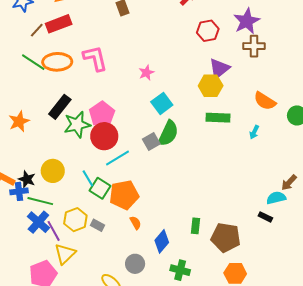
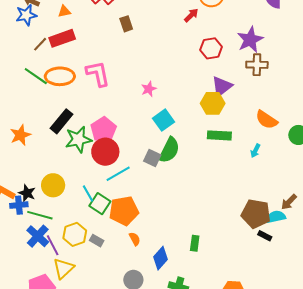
gray square: (151, 142) -> (152, 158), turned -36
brown pentagon: (226, 238) -> (256, 214), moved

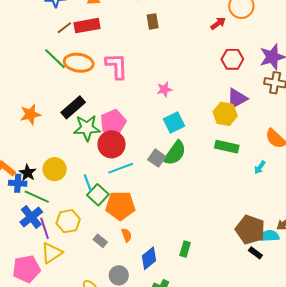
gray rectangle: (97, 241) -> (100, 241), moved

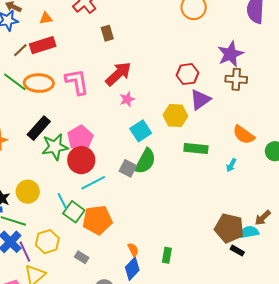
red arrow: (218, 23) -> (118, 74), moved, size x1.8
red hexagon: (232, 59) -> (187, 74), moved
yellow hexagon: (225, 114) -> (175, 116), moved
orange semicircle: (127, 235) -> (133, 250), moved

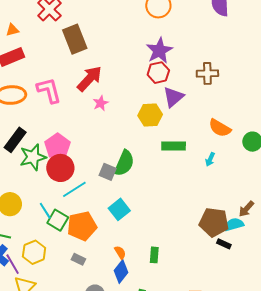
brown rectangle: (107, 33) -> (75, 39), size x1.8
purple star: (230, 54) -> (159, 51), moved
cyan square: (141, 131) -> (119, 209), moved
gray rectangle: (82, 257) -> (78, 259), moved

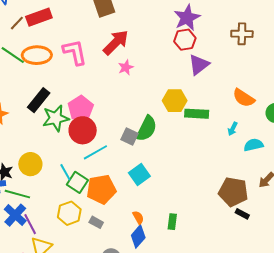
brown cross: (207, 73) -> (242, 34), moved
yellow hexagon: (150, 115) -> (175, 101), moved
cyan semicircle: (234, 224) -> (253, 145), moved
yellow hexagon: (34, 252) -> (69, 213), moved

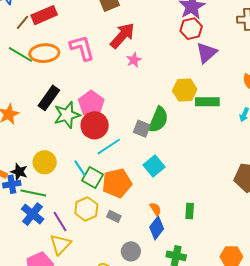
purple line: (30, 224) -> (60, 221), moved

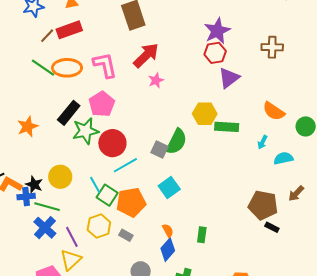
pink pentagon: (91, 103) -> (102, 104), moved

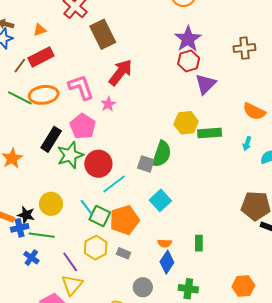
pink star: (156, 80) -> (108, 104), moved
blue cross: (45, 228) -> (31, 258), moved, size x0.7
orange semicircle: (168, 231) -> (165, 243), turned 128

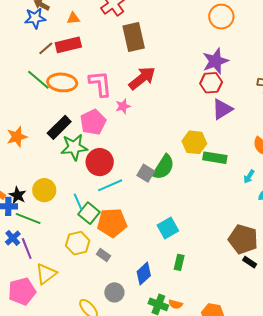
cyan square: (160, 200) -> (168, 228), moved
orange semicircle: (165, 243) -> (176, 304), moved
purple line: (70, 262) -> (27, 249), moved

